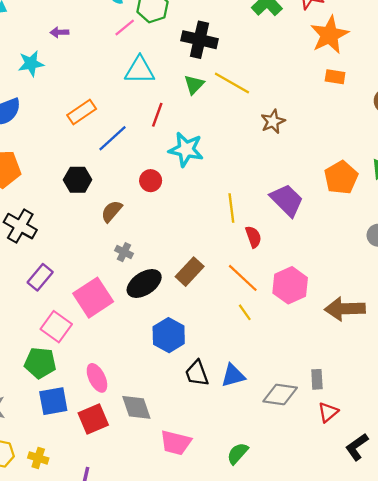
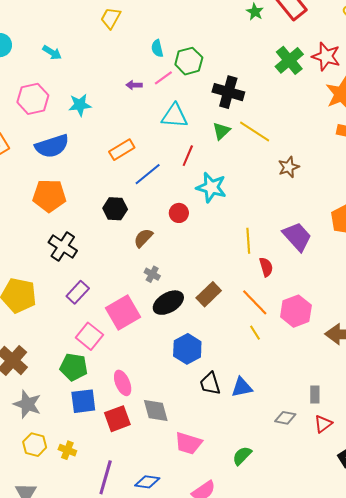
purple arrow: (59, 32) -> (134, 85), moved
gray diamond: (280, 395) -> (285, 418), moved, size x0.7

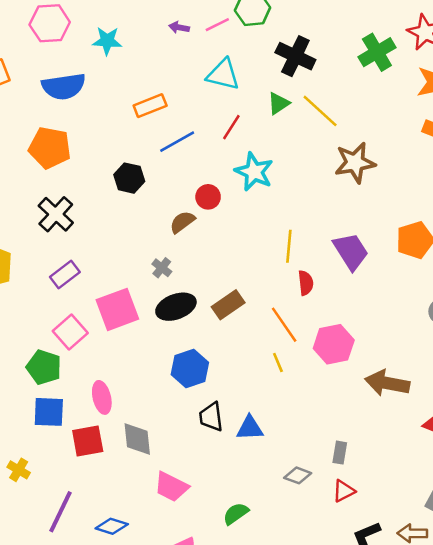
green cross: (289, 60) -> (377, 52), moved
brown star: (289, 167) -> (355, 163), size x1.5
brown semicircle: (143, 238) -> (182, 222), moved

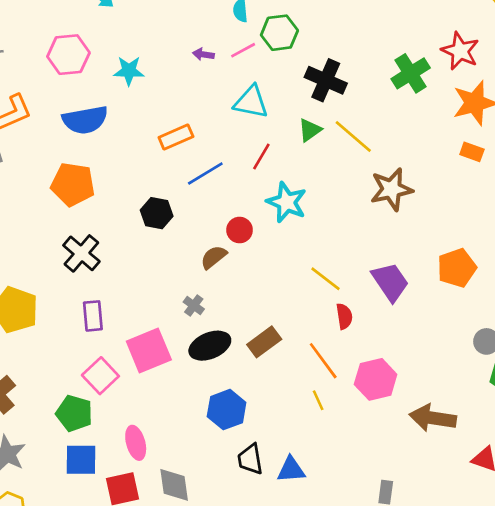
yellow line: (289, 246) -> (325, 279), turned -56
purple rectangle: (65, 274) -> (93, 316), turned -56

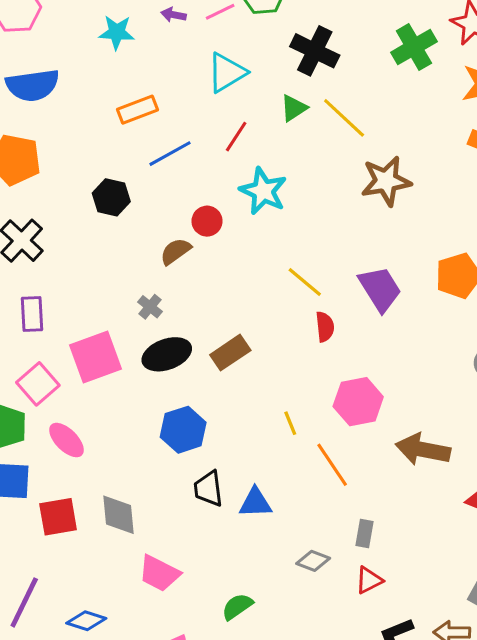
cyan star: (129, 71) -> (117, 32), moved
cyan triangle: (251, 102) -> (227, 73), turned -45
orange line: (323, 361) -> (332, 465), moved
pink ellipse: (136, 443) -> (66, 440), moved, turned -32

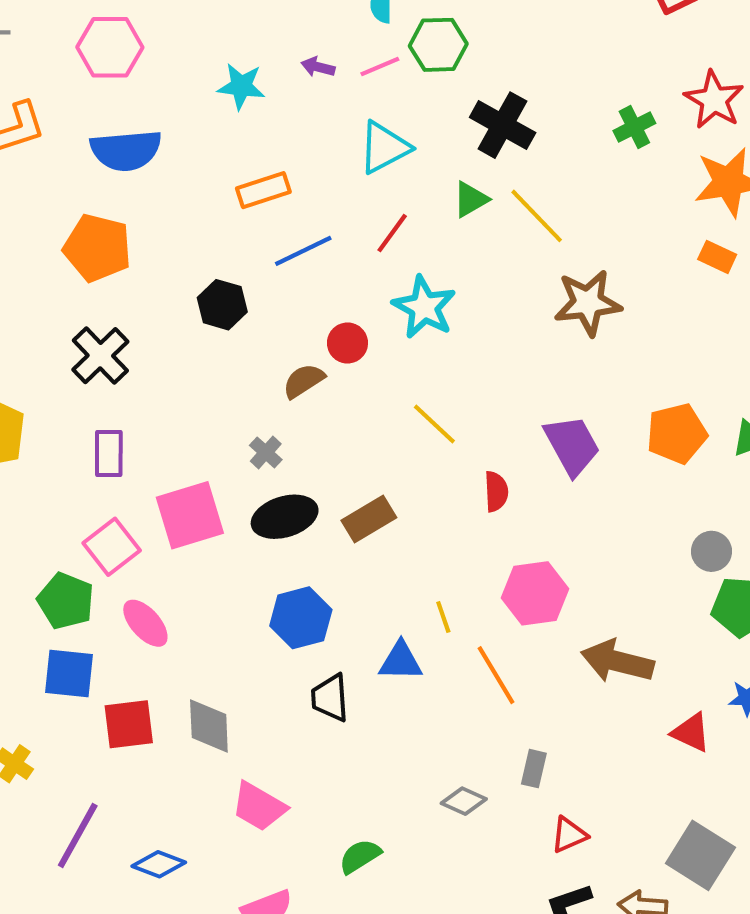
green cross: (414, 47) -> (634, 127), size x0.7
yellow line: (305, 282) -> (434, 424), moved
blue triangle: (255, 503) -> (401, 661), moved
red triangle: (369, 580) -> (569, 835), moved

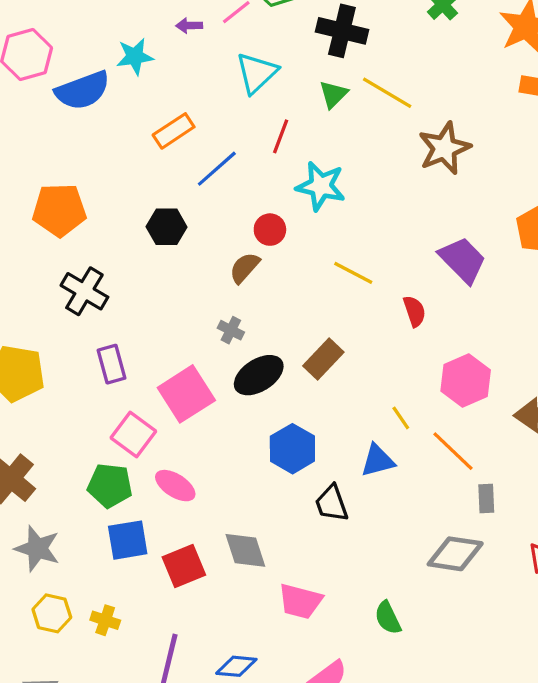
blue semicircle: (126, 150) -> (83, 90), moved
gray rectangle: (534, 769) -> (486, 499), moved
gray diamond: (464, 801) -> (455, 554), size x1.6
green semicircle: (360, 856) -> (388, 618), turned -68

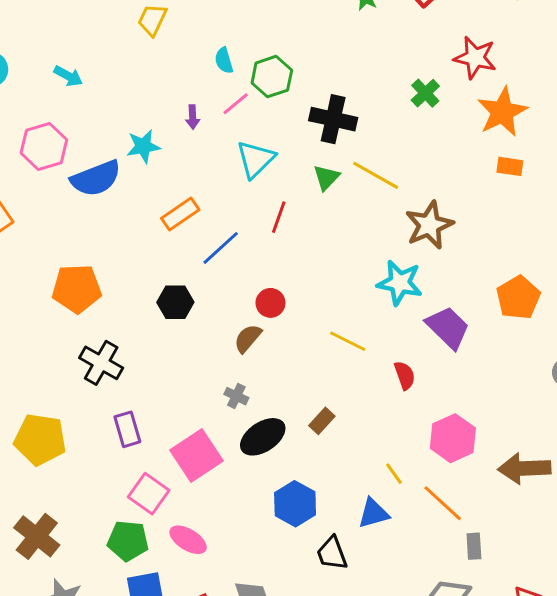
purple arrow: (189, 26) -> (193, 117), turned -90
cyan star: (321, 186) -> (400, 283), moved
brown rectangle: (323, 359) -> (322, 421), size x0.7

